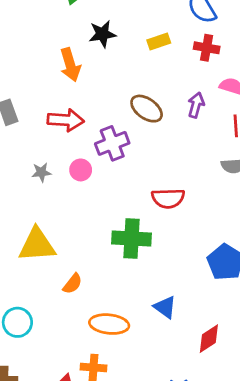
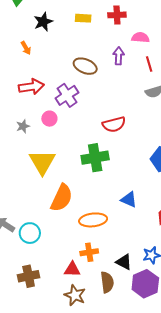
yellow rectangle: (159, 42) -> (83, 18), turned 35
orange arrow: (70, 65) -> (26, 48), size x0.6
yellow triangle: (37, 245) -> (42, 162), moved, turned -44
orange semicircle: (72, 284) -> (62, 198), size x1.8

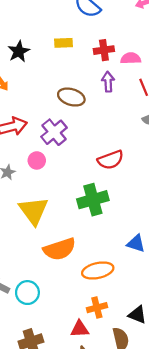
red cross: (117, 15) -> (104, 50), moved
orange semicircle: (62, 198) -> (60, 249), turned 52

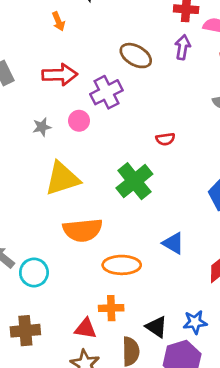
red semicircle: (111, 160) -> (165, 139), size x0.6
green cross: (93, 200) -> (134, 181), turned -36
yellow triangle: (34, 211) -> (62, 179), turned 36

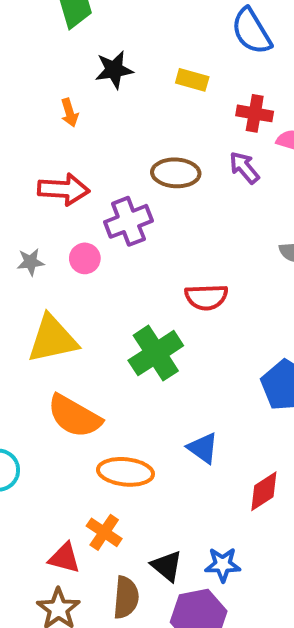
purple arrow: (183, 47) -> (244, 168), turned -55
brown ellipse: (136, 56) -> (176, 173), turned -32
red semicircle: (165, 139) -> (206, 297), size x1.5
orange semicircle: (83, 230) -> (74, 416), turned 30
orange cross: (111, 308) -> (104, 532), turned 30

